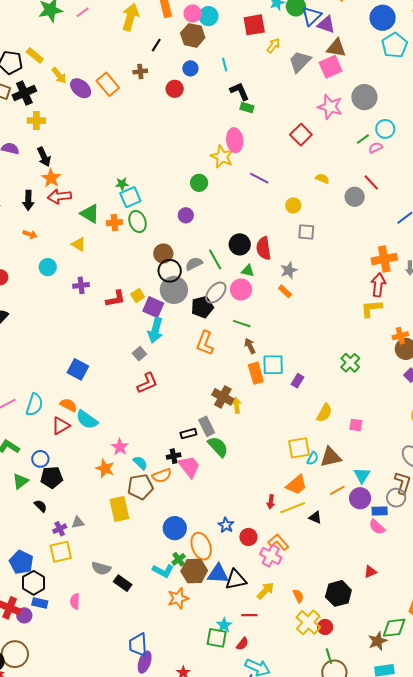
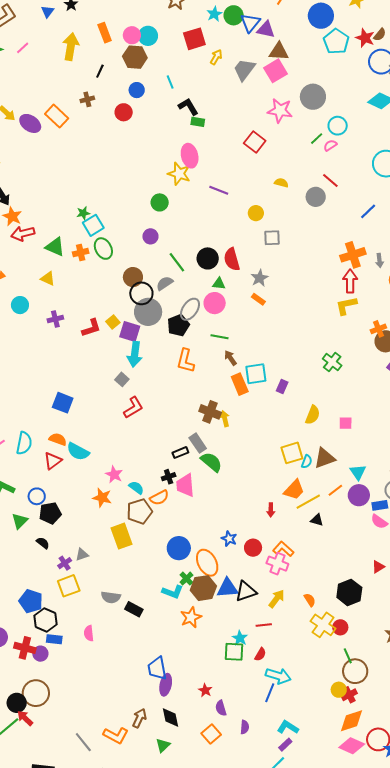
green line: (215, 259) -> (177, 262), moved
pink trapezoid: (189, 467) -> (185, 485), turned -140
yellow line: (293, 508) -> (308, 502), moved

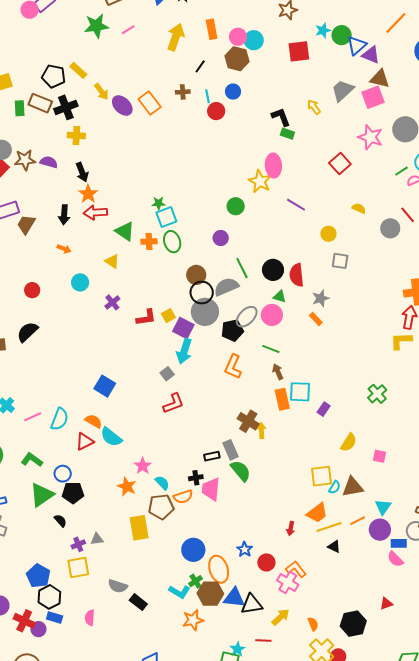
yellow arrow: (216, 57) -> (314, 107), moved, turned -77
cyan line: (170, 82) -> (207, 96), moved
gray semicircle: (165, 283) -> (226, 287), size x1.4
purple cross: (55, 319) -> (112, 302), turned -35
green triangle: (20, 521) -> (42, 495), size x1.5

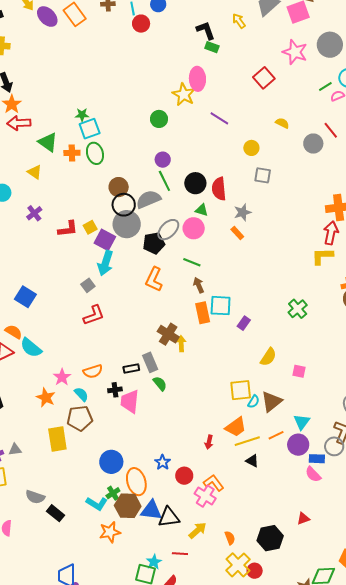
purple circle: (221, 238) -> (163, 160), moved
green semicircle: (241, 471) -> (160, 384), size x0.7
brown triangle: (353, 487) -> (272, 402), turned -30
orange semicircle: (183, 497) -> (93, 371), moved

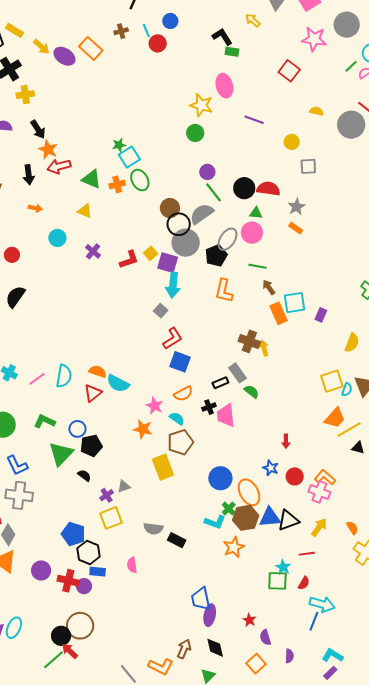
yellow star: (184, 94) -> (201, 105), moved
gray circle: (313, 144) -> (351, 125), size x1.4
red semicircle: (219, 189) -> (268, 189), turned 115
blue square: (25, 297) -> (180, 362), moved
red arrow: (209, 442) -> (286, 441), moved

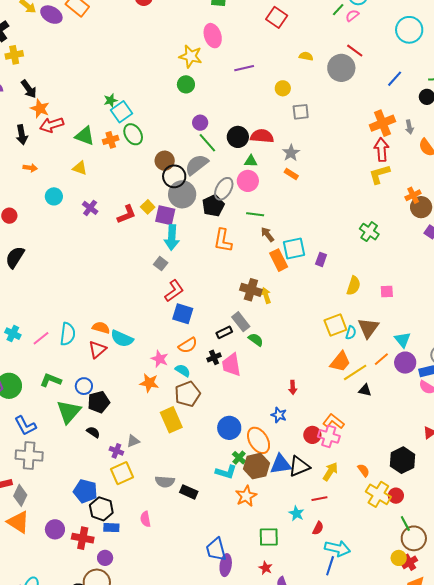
purple line: (254, 120) -> (244, 68), turned -30
red circle: (295, 476) -> (312, 435), moved
purple cross: (107, 495) -> (116, 451), turned -32
green square: (277, 581) -> (269, 537), moved
purple circle: (84, 586) -> (105, 558), moved

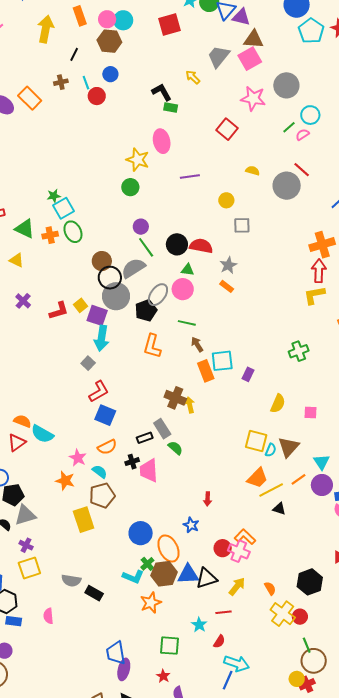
green cross: (369, 232) -> (299, 351), turned 30
yellow square: (335, 325) -> (256, 441), turned 30
gray triangle: (133, 441) -> (25, 515), moved, size x1.6

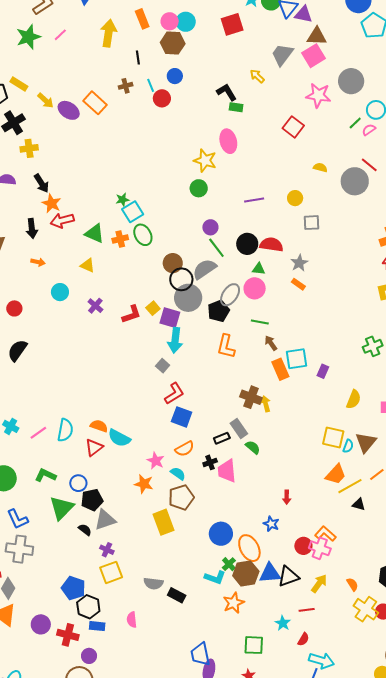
black line: (74, 54) -> (138, 57), turned -32
purple line: (190, 176) -> (254, 200), moved

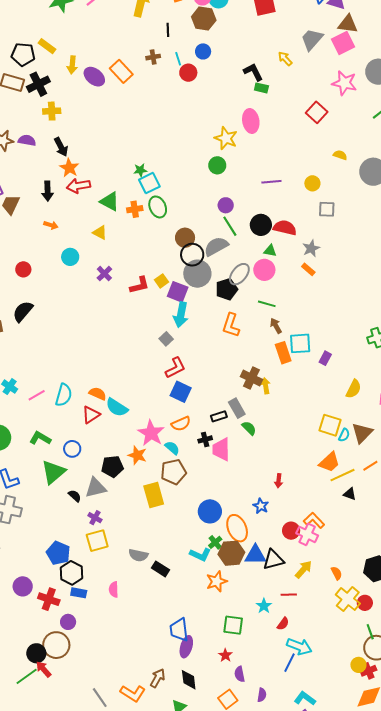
yellow arrow: (46, 101) -> (72, 65), turned 48
pink star: (156, 461) -> (151, 433), size x1.5
black pentagon: (92, 500) -> (112, 466), moved

